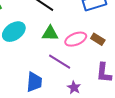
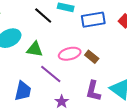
green triangle: (50, 33) -> (35, 49), moved

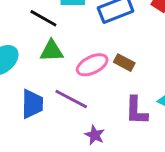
green triangle: (35, 49) -> (52, 51), moved
blue trapezoid: (23, 91) -> (32, 104), moved

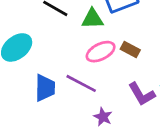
green triangle: (52, 51) -> (92, 19), moved
purple L-shape: (136, 111) -> (142, 94), turned -32

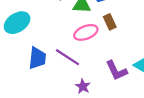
brown rectangle: (130, 50) -> (110, 22), moved, turned 32

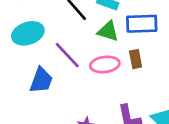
purple line: (67, 57) -> (67, 55), moved

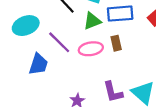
green triangle: (108, 31) -> (92, 21), turned -36

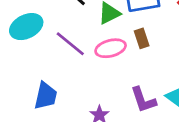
blue trapezoid: (38, 64) -> (46, 96), moved

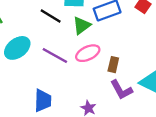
brown rectangle: (142, 38) -> (113, 65), moved, turned 42

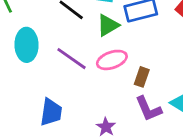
cyan ellipse: (17, 48) -> (27, 45), turned -60

